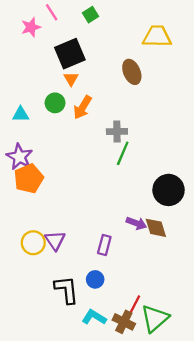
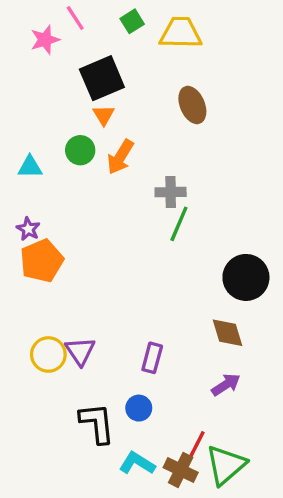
yellow trapezoid: (157, 36) -> (181, 33), moved
purple star: (19, 157) -> (28, 229), size x0.6
purple arrow: (136, 223) -> (226, 385), moved, turned -54

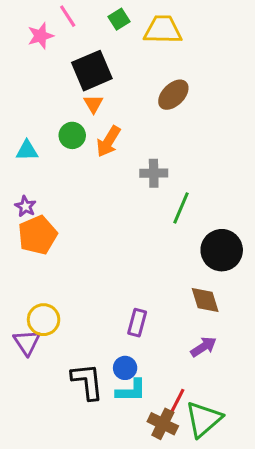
brown ellipse: (192, 105) -> (173, 95), turned 68
green line: (179, 224) -> (181, 208), moved
purple triangle: (80, 351) -> (27, 342), moved
cyan L-shape: (137, 463) -> (131, 391), moved, turned 148

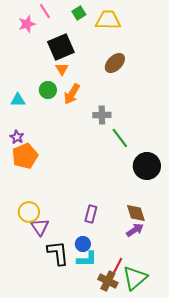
green line: (181, 208) -> (120, 138), turned -60
brown diamond: (205, 300) -> (136, 213), moved
purple triangle: (27, 342) -> (40, 227), moved

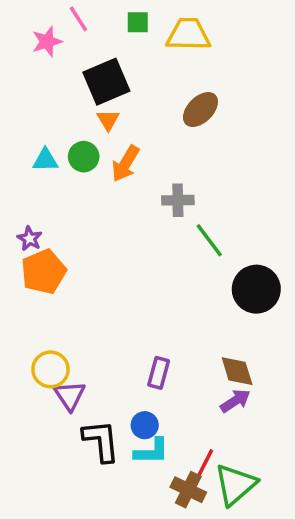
green square: (79, 13) -> (138, 22), turned 32
cyan triangle: (18, 100) -> (45, 160), moved

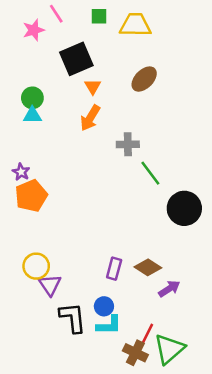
orange triangle: (108, 120) -> (93, 87), moved
green circle: (84, 157) -> (32, 98), moved
brown diamond: (237, 371) -> (148, 267), moved, turned -40

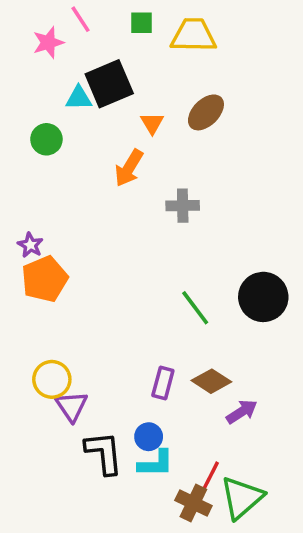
orange triangle: (93, 87) -> (152, 123), moved
cyan triangle: (32, 115) -> (79, 98), moved
green line: (150, 173) -> (195, 308), moved

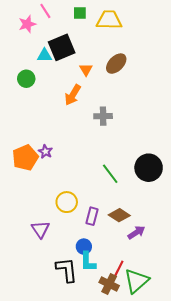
purple star: (30, 245) -> (45, 152), moved
yellow circle: (52, 379) -> (67, 202), moved
black L-shape: (104, 453) -> (67, 270), moved
cyan L-shape: (156, 464) -> (88, 262), turned 90

